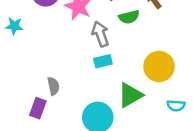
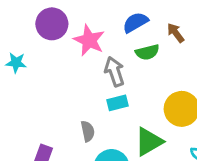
gray semicircle: (53, 86) -> (88, 131), moved

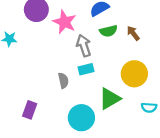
brown arrow: (176, 33) -> (133, 33), moved
gray semicircle: (88, 131) -> (63, 81), moved

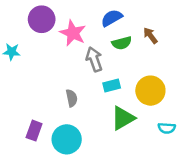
brown arrow: (133, 33) -> (150, 36), moved
cyan rectangle: (86, 69) -> (112, 86), moved
cyan circle: (81, 118) -> (67, 139), moved

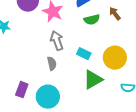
gray arrow: (94, 59) -> (57, 41), moved
cyan rectangle: (112, 86) -> (84, 54), turned 40

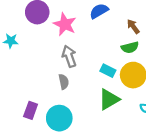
green semicircle: (92, 20) -> (130, 47), moved
cyan rectangle: (84, 54) -> (108, 71), moved

